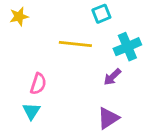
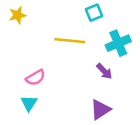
purple arrow: (112, 77) -> (104, 71), turned -90
pink semicircle: (38, 84) -> (35, 78), turned 42

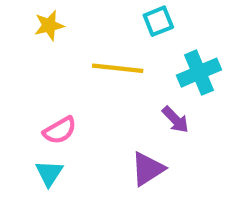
yellow star: (18, 15) -> (49, 25), moved
purple triangle: (100, 109) -> (148, 169), moved

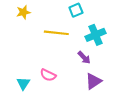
pink semicircle: (60, 130) -> (48, 75), moved, turned 56
purple triangle: (148, 169) -> (93, 81), moved

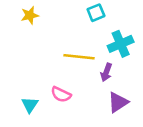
yellow line: (56, 33) -> (79, 57), moved
purple arrow: (84, 58) -> (106, 72), turned 64

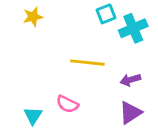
cyan cross: (121, 44) -> (133, 28), moved
purple arrow: (106, 72) -> (130, 80), moved, turned 54

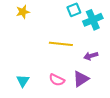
pink semicircle: (67, 104) -> (57, 80), moved
purple triangle: (130, 113) -> (81, 79), moved

